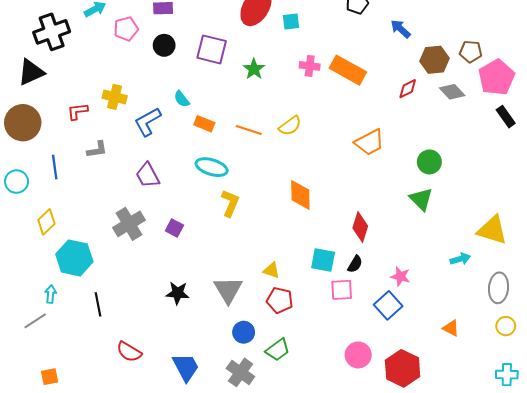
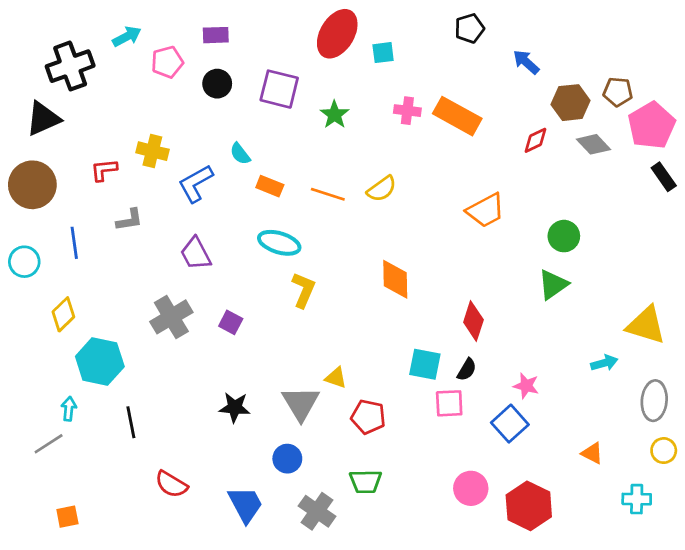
green triangle: (421, 199) -> (553, 285), turned 40
yellow triangle: (271, 270) -> (336, 378), moved
blue circle: (244, 332) -> (287, 459), moved
green trapezoid: (278, 350) -> (366, 482), turned 35
cyan cross: (507, 375) -> (637, 499), moved

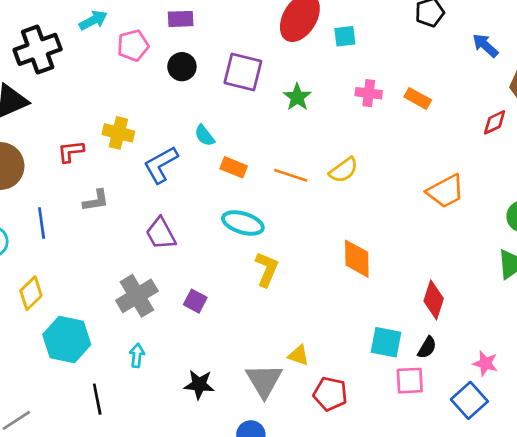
orange rectangle: (457, 116) -> (418, 98), size x0.6
cyan arrow: (69, 409) -> (137, 355), moved

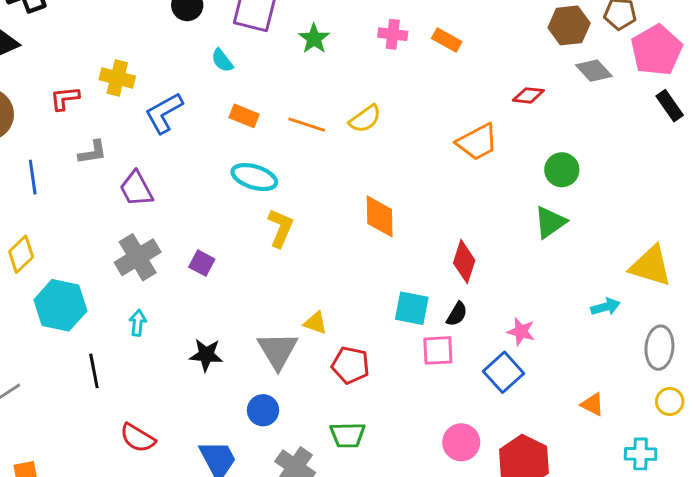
red diamond: (495, 122) -> (528, 95), moved, turned 32
cyan semicircle: (204, 136) -> (222, 60), moved
purple trapezoid: (161, 234) -> (136, 189), moved

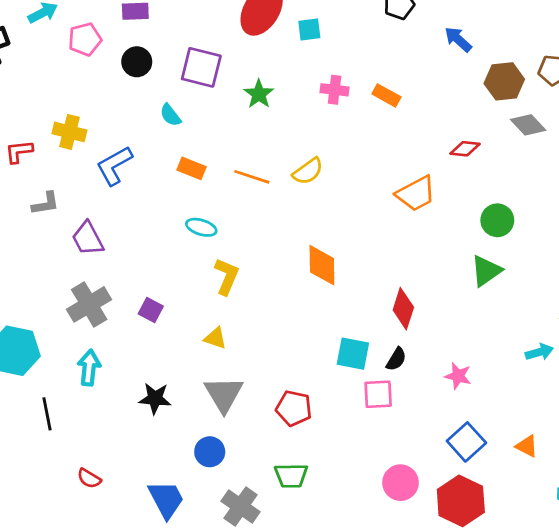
cyan ellipse: (254, 177) -> (201, 227), size x0.7
cyan arrow: (138, 323) -> (89, 368), size x1.4
yellow triangle: (315, 323) -> (215, 338), moved
blue square: (504, 372) -> (466, 442), moved
red semicircle: (138, 438) -> (89, 478), size x0.7

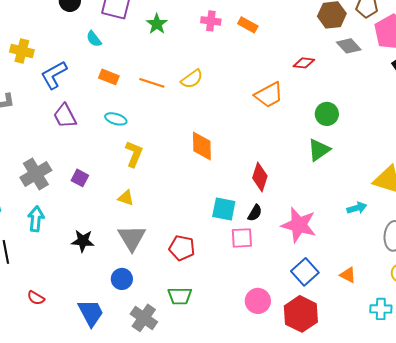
purple trapezoid: (88, 239) -> (65, 116), moved
pink star: (458, 376) -> (299, 225), size x1.8

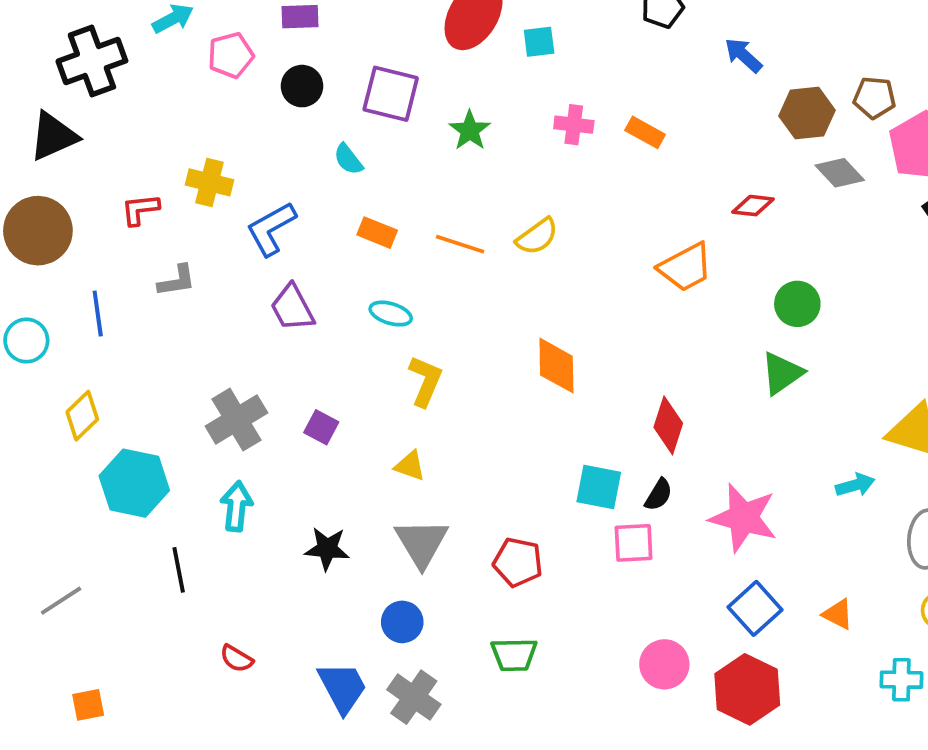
gray cross: (144, 318) -> (414, 697), moved

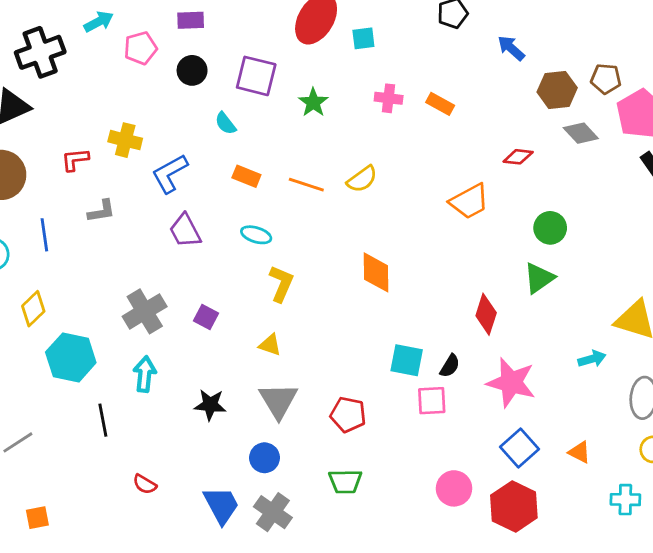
red diamond: (668, 425) -> (486, 314), moved

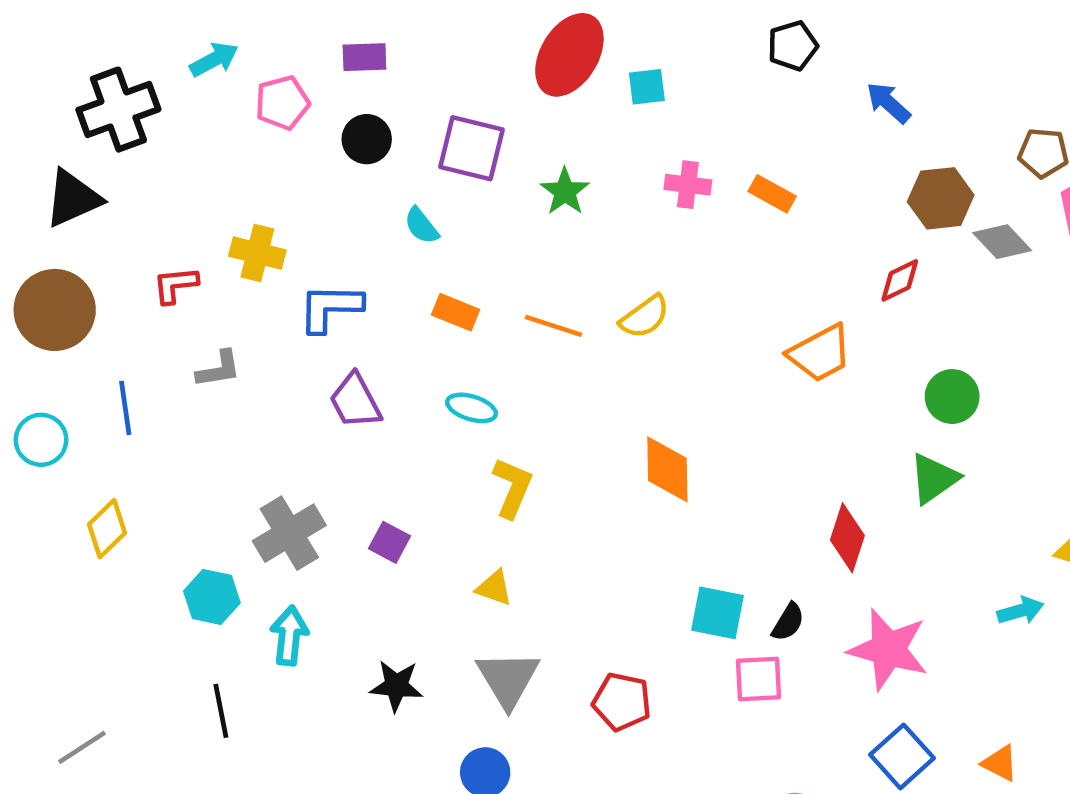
brown hexagon: (557, 90) -> (941, 198), moved
red diamond: (518, 157) -> (900, 280), turned -32
blue L-shape: (170, 174) -> (330, 308), turned 30
cyan hexagon: (71, 357) -> (212, 597), moved, size x0.7

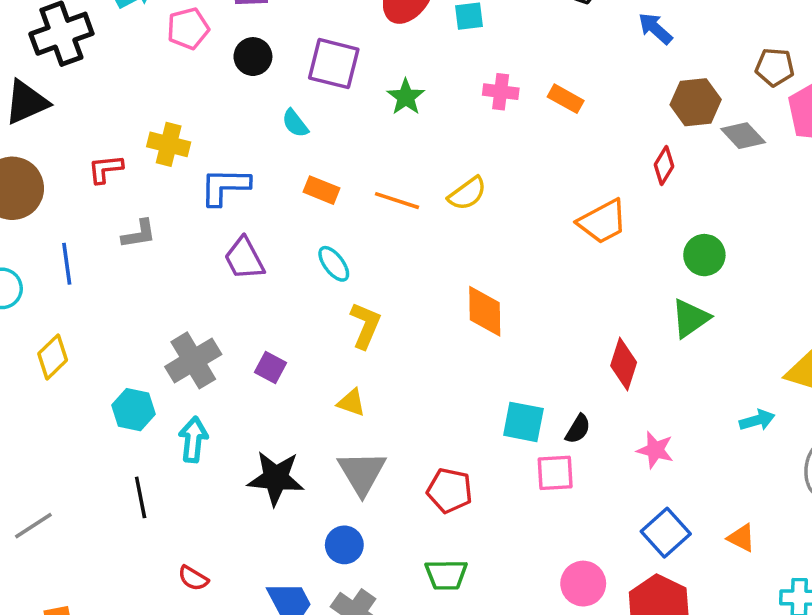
red diamond: (900, 280) -> (664, 165), turned -33
cyan ellipse: (471, 408) -> (334, 264), turned 36
pink star: (888, 649) -> (655, 450), size x0.6
black star: (396, 686) -> (276, 478), size x1.4

